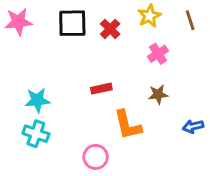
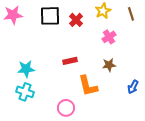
blue arrow: (193, 126) -> (133, 87), turned -48

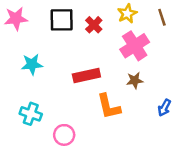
pink cross: (109, 37) -> (135, 46), size x1.6
red rectangle: (70, 61) -> (86, 75), size x1.5
cyan star: (26, 69) -> (32, 64), moved
pink circle: (66, 108) -> (64, 135), moved

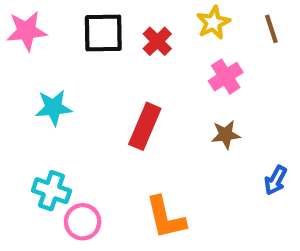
pink cross: (135, 46) -> (226, 77), size x0.7
red rectangle: (86, 75) -> (145, 126), turned -55
orange L-shape: (109, 106) -> (166, 218), moved
pink circle: (64, 135) -> (83, 222), moved

